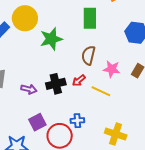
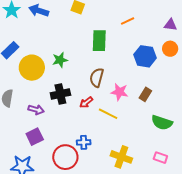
yellow circle: (25, 18) -> (32, 68), moved
green star: (51, 39) -> (60, 60), size x0.7
black cross: (56, 84) -> (60, 94), moved
purple square: (37, 122) -> (35, 137), moved

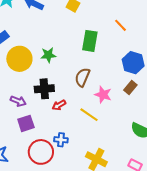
orange line: (128, 21) -> (120, 25), turned 64
brown rectangle: (145, 94) -> (130, 87), moved
red arrow: (86, 102) -> (59, 105), moved
purple square: (35, 137) -> (26, 123), moved

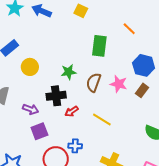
green star: (48, 55) -> (69, 72), moved
yellow circle: (19, 59) -> (30, 67), size x0.7
pink star: (103, 95) -> (119, 84), moved

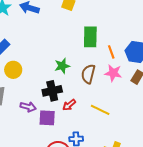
orange line: (129, 29) -> (111, 52), moved, turned 32
yellow circle: (30, 67) -> (13, 70), moved
purple square: (39, 131) -> (47, 118), moved, turned 30

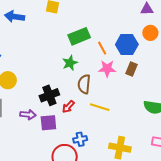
green rectangle: (90, 37) -> (79, 36), turned 75
green star: (62, 66) -> (70, 63), moved
brown semicircle: (88, 74) -> (84, 84), moved

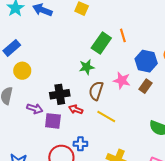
green rectangle: (79, 36) -> (101, 43), turned -45
orange line: (102, 48) -> (123, 35), moved
red arrow: (68, 107) -> (76, 109), turned 56

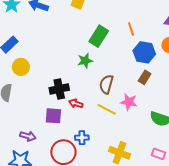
orange line: (123, 35) -> (131, 29), moved
pink star: (122, 80) -> (129, 102), moved
brown semicircle: (96, 91) -> (106, 84), moved
purple arrow: (35, 109) -> (28, 136), moved

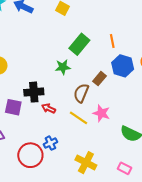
brown rectangle: (145, 77) -> (100, 79), moved
purple square: (53, 116) -> (13, 107), moved
blue cross: (82, 138) -> (50, 143), turned -32

